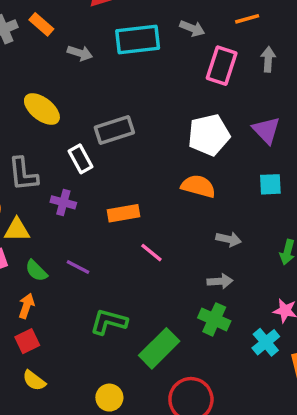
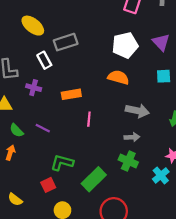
yellow ellipse: (42, 109) -> (33, 26), moved
gray arrow: (229, 239) -> (137, 111), size x1.5
pink line: (151, 253) -> (89, 119), turned 56
red square: (27, 341) -> (48, 185), moved

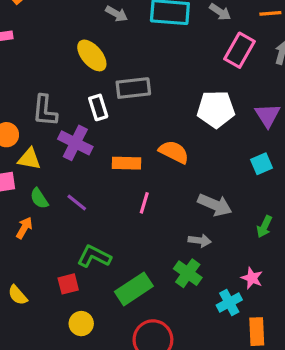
cyan square: (164, 76) -> (261, 164), turned -32
orange semicircle: (118, 77) -> (174, 152), moved
purple cross: (34, 88) -> (75, 143), size x1.5

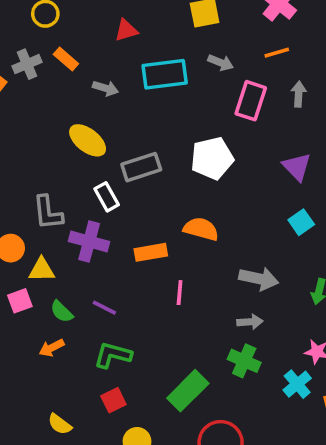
white pentagon: (216, 109) -> (212, 158), moved
orange arrow: (24, 228) -> (52, 348), turned -135
green L-shape: (94, 256) -> (113, 355), moved

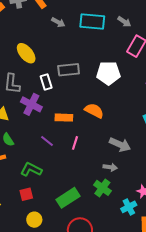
yellow ellipse: (88, 140) -> (26, 53), moved
purple line: (104, 308) -> (47, 141), moved

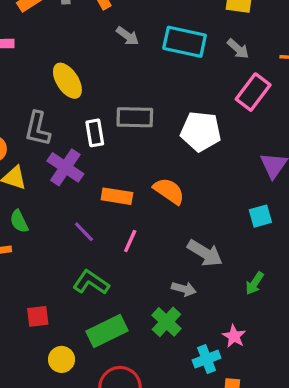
green L-shape: (31, 169) -> (91, 282), moved
yellow circle: (34, 220) -> (62, 359), moved

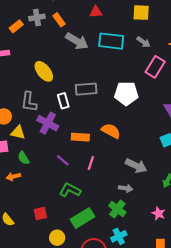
gray arrow: (128, 36) -> (77, 41), size x1.6
cyan cross: (207, 359) -> (119, 236), moved

